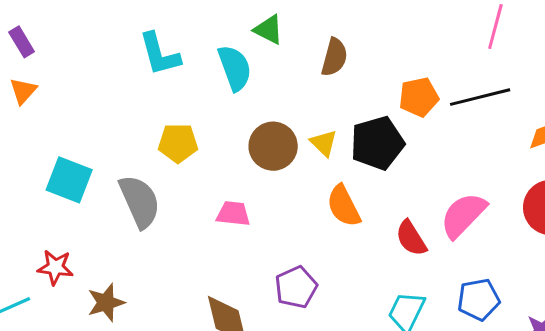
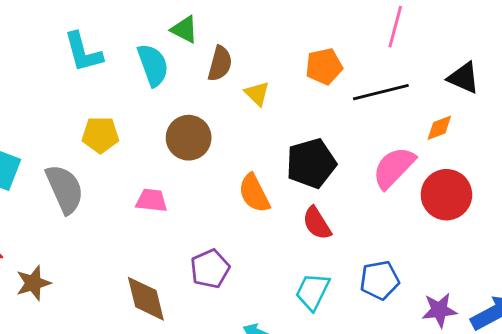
brown semicircle: (334, 57) -> (220, 64), moved
orange pentagon: (419, 97) -> (324, 66), moved
yellow triangle: (324, 143) -> (257, 94), moved
black pentagon: (377, 143) -> (311, 163), moved
pink semicircle: (463, 215) -> (394, 168), moved

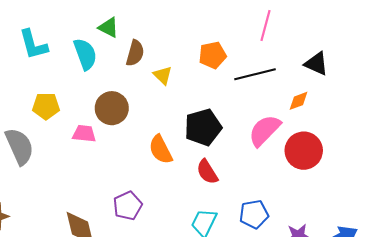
pink trapezoid: (152, 200) -> (84, 134), moved

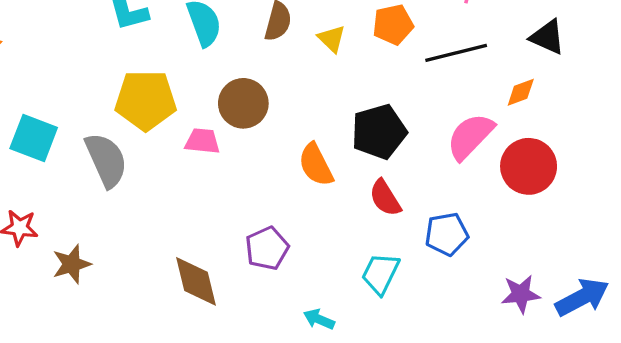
yellow triangle: (163, 75) -> (332, 39), moved
yellow pentagon: (46, 106) -> (146, 100), size x1.5
blue pentagon: (254, 214) -> (447, 234), moved

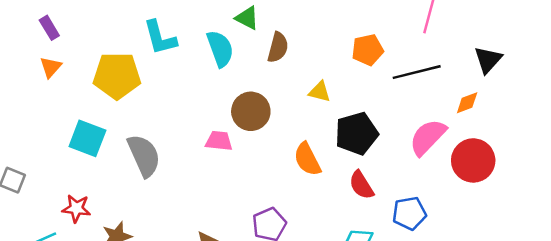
black triangle: (547, 37) -> (488, 60), turned 48
yellow triangle: (332, 39) -> (320, 92), moved, turned -30
yellow pentagon: (146, 100) -> (117, 76), moved

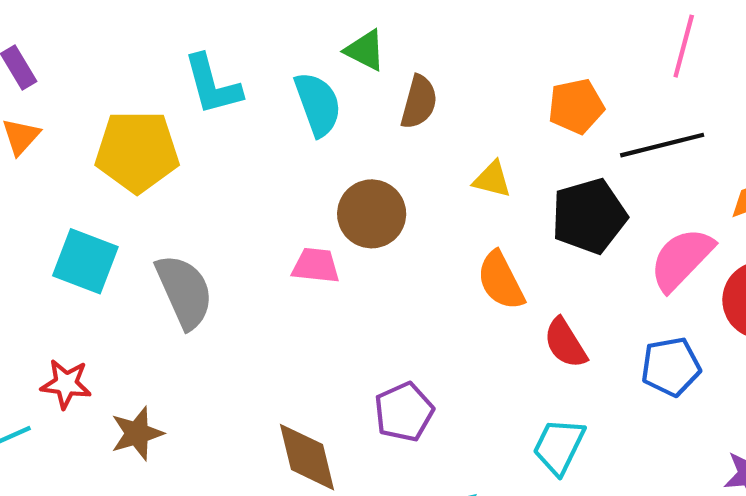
black pentagon: (356, 133) -> (589, 216), moved
orange semicircle: (307, 159) -> (501, 281), moved
blue pentagon: (409, 213) -> (671, 367), moved

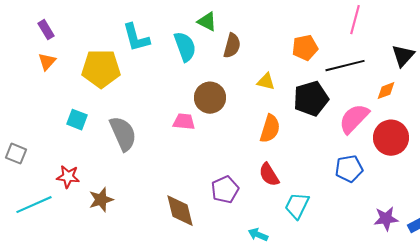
cyan square: (85, 261) -> (77, 120), size x0.7
orange semicircle: (501, 281) -> (270, 129), turned -136
red semicircle: (565, 343) -> (269, 175), moved

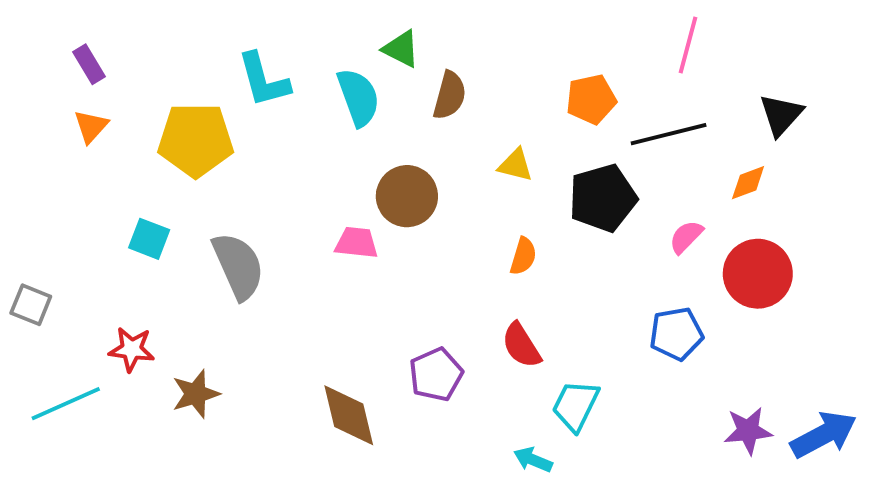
pink semicircle: (354, 119) -> (686, 237), size x0.6
orange semicircle: (270, 129) -> (523, 256), size x0.7
cyan arrow: (258, 235) -> (533, 460), moved

